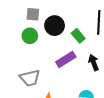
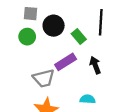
gray trapezoid: (30, 78) -> (44, 78), moved

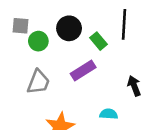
gray square: (30, 14) -> (20, 26), moved
black arrow: (95, 65) -> (134, 86), moved
gray trapezoid: (44, 78) -> (38, 82), moved, turned -55

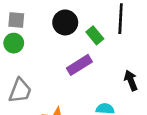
green circle: (38, 41) -> (14, 43), moved
gray trapezoid: (38, 82) -> (20, 91), moved

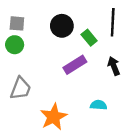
black arrow: (131, 80) -> (114, 66), moved

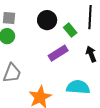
cyan semicircle: (99, 105) -> (78, 87), size x1.6

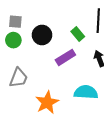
black circle: (47, 20) -> (42, 35), moved

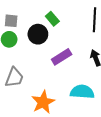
green rectangle: (78, 34) -> (52, 19), moved

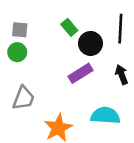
black circle: (38, 34) -> (90, 43), moved

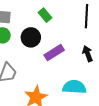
black circle: (90, 43) -> (31, 37), moved

